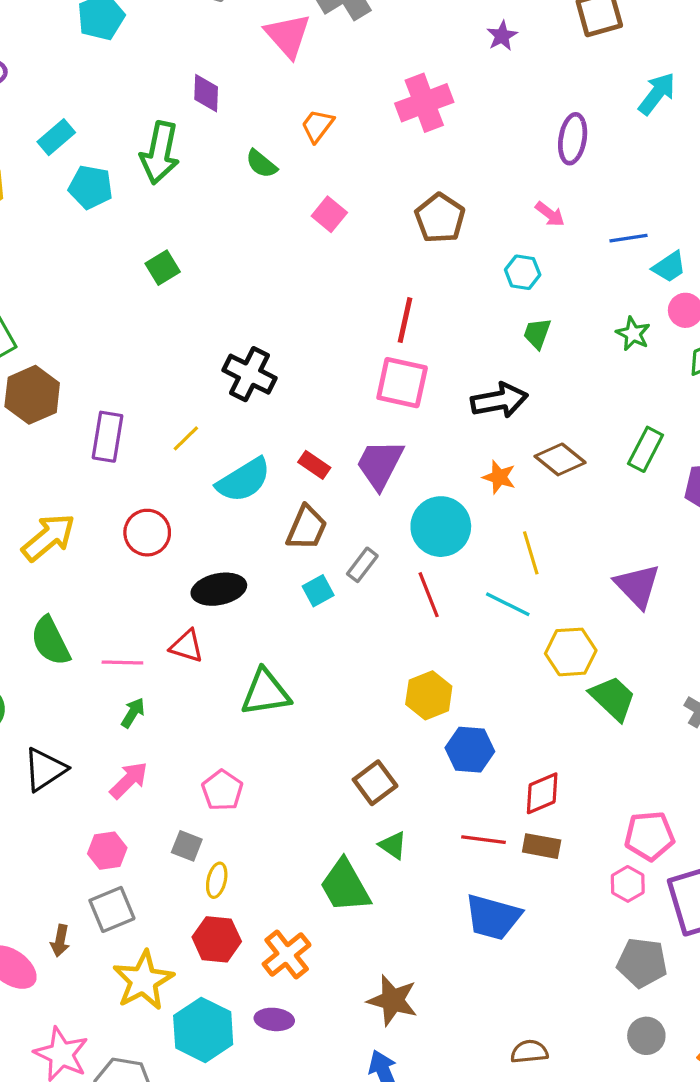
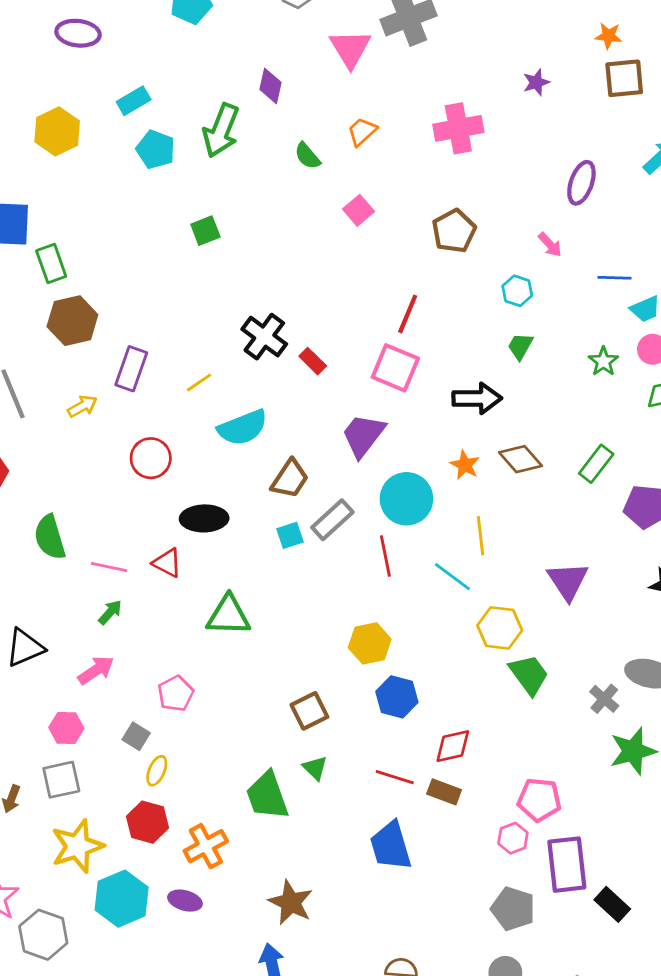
red rectangle: (314, 465) -> (313, 361), moved
yellow arrow: (48, 537) -> (82, 406), moved, size x0.6
gray rectangle: (362, 565) -> (332, 520), size x1.4
blue trapezoid: (493, 917) -> (391, 846), turned 48

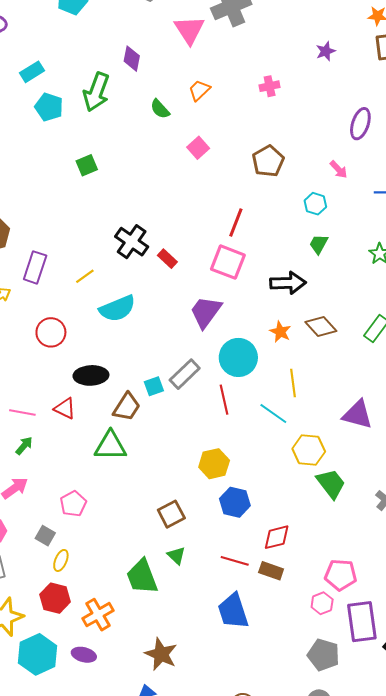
pink cross: (458, 128) -> (270, 86), size x0.6
brown trapezoid: (290, 479) -> (127, 407), moved
purple triangle: (568, 581) -> (358, 415), turned -40

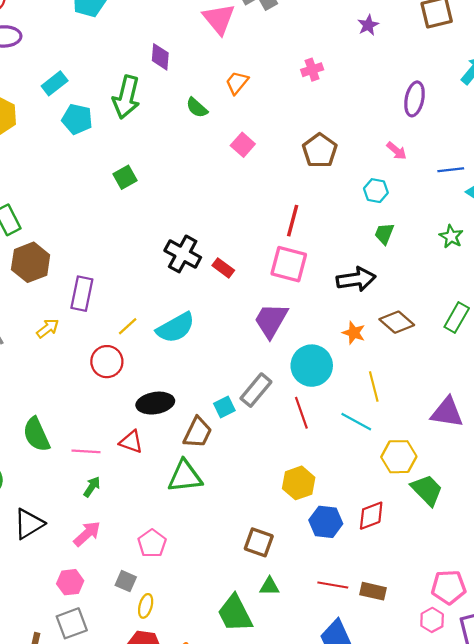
yellow line: (85, 276) -> (128, 326), moved
brown square: (171, 514) -> (259, 542), turned -36
red diamond: (277, 537) -> (371, 516), moved
green triangle: (176, 556) -> (269, 586), turned -36

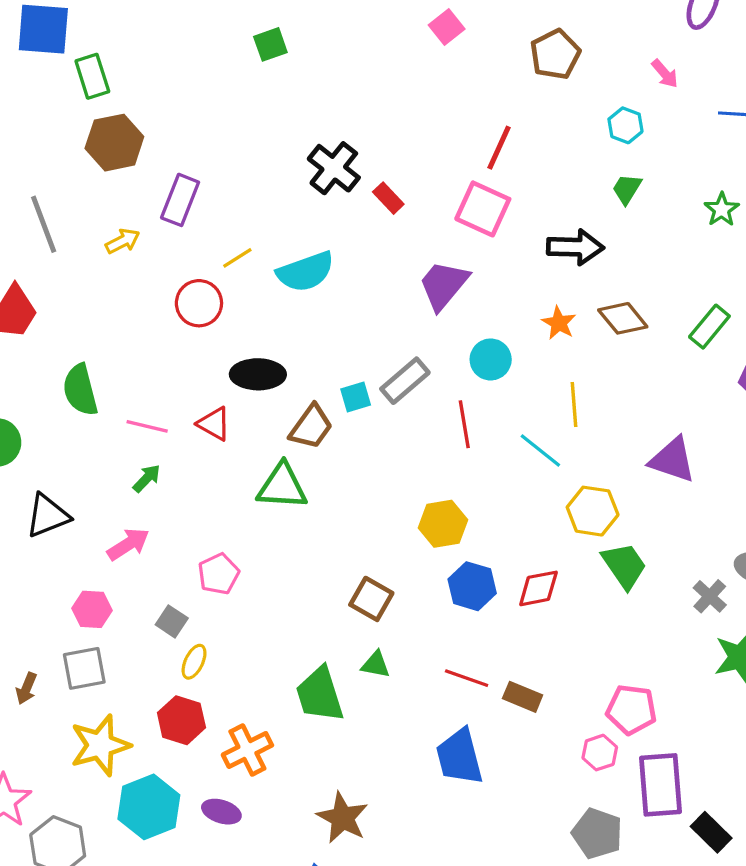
cyan circle: (312, 366) -> (491, 359), size x0.7

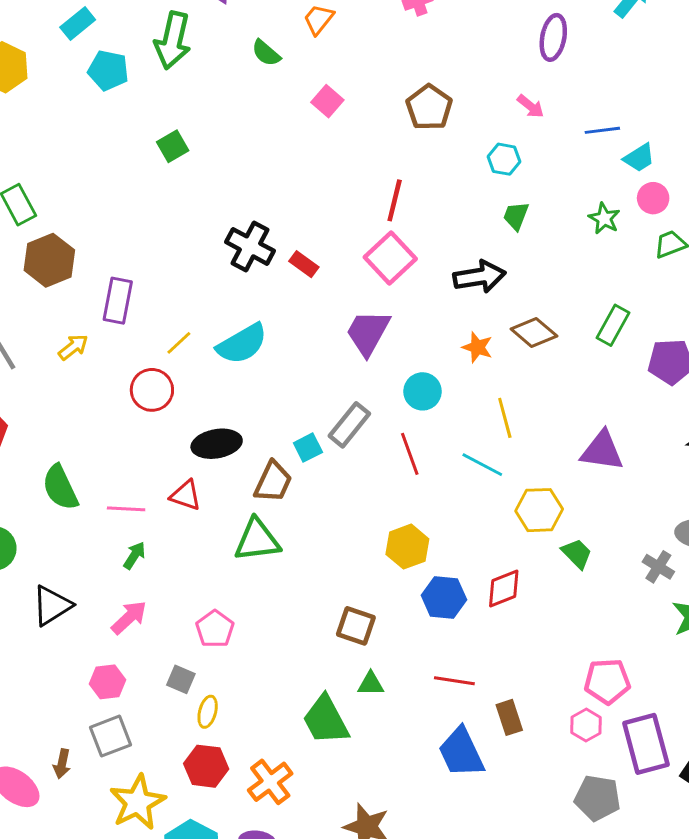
pink square: (483, 209) -> (390, 258), turned 33
green trapezoid: (624, 566) -> (577, 554), size x0.7
brown rectangle: (523, 697) -> (509, 717), moved, turned 60

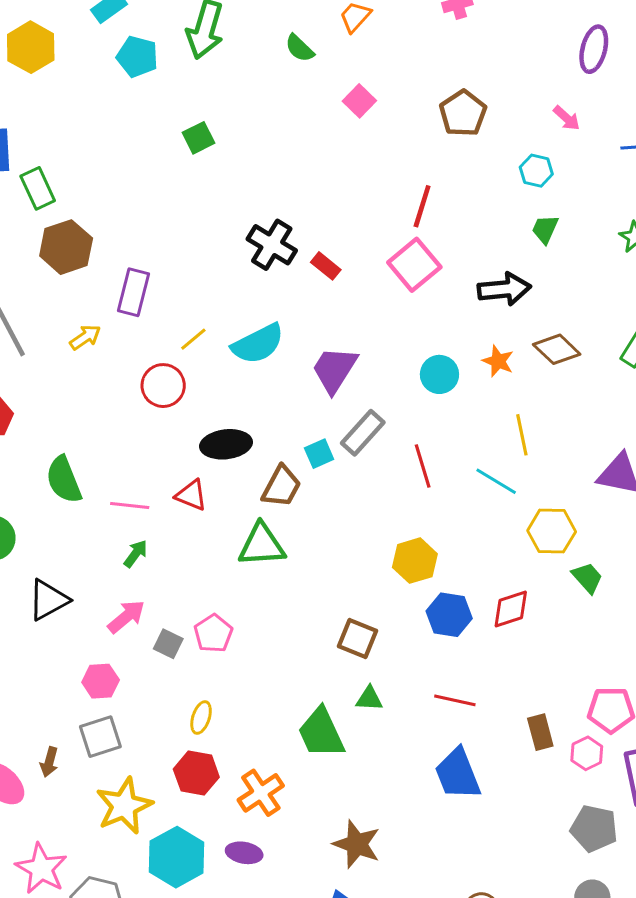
purple trapezoid: (368, 333) -> (334, 370), moved
cyan circle: (423, 391) -> (439, 374), moved
gray square: (181, 679) -> (168, 644), moved
brown rectangle: (509, 717) -> (540, 732), moved

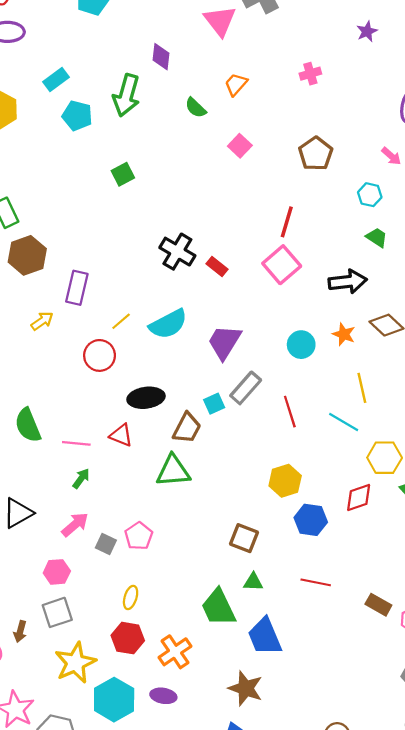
green trapezoid: (545, 229) -> (377, 237), turned 100
red diamond: (511, 609) -> (359, 497), moved
brown rectangle: (540, 732) -> (378, 605), turned -45
blue trapezoid: (458, 774) -> (265, 637), moved

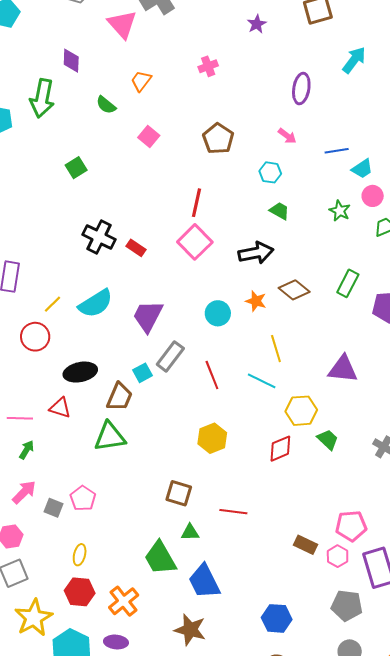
green square: (123, 174) -> (76, 168), moved
blue hexagon: (311, 520) -> (277, 618), moved
red line: (316, 582) -> (233, 512), moved

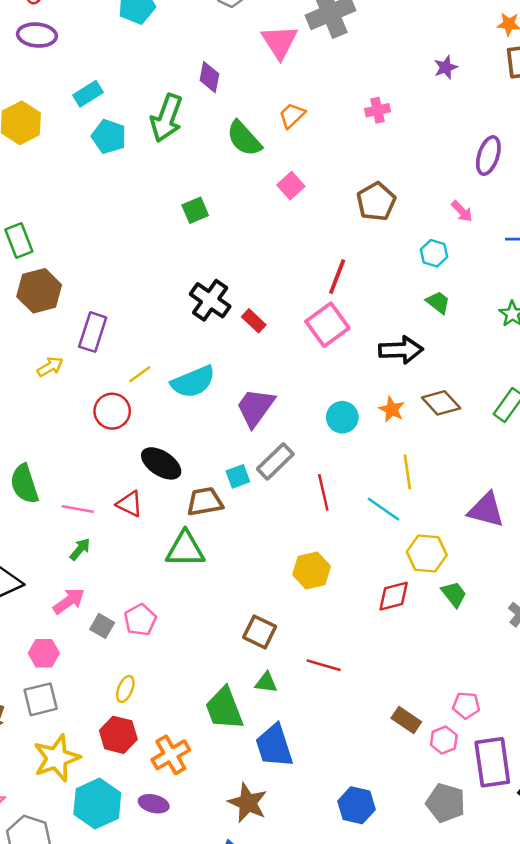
green semicircle: (106, 105) -> (244, 138), size x1.5
black ellipse: (80, 372) -> (161, 463), turned 36
brown trapezoid: (119, 397) -> (205, 502), turned -132
pink pentagon: (351, 526) -> (466, 705), size x0.7

